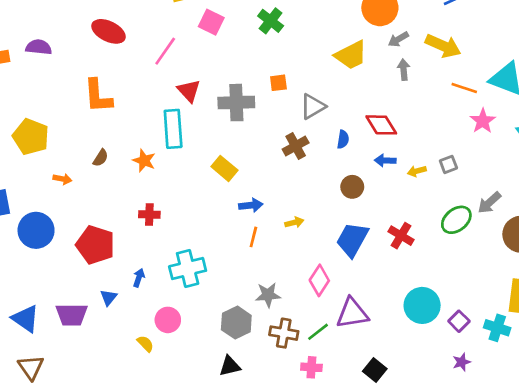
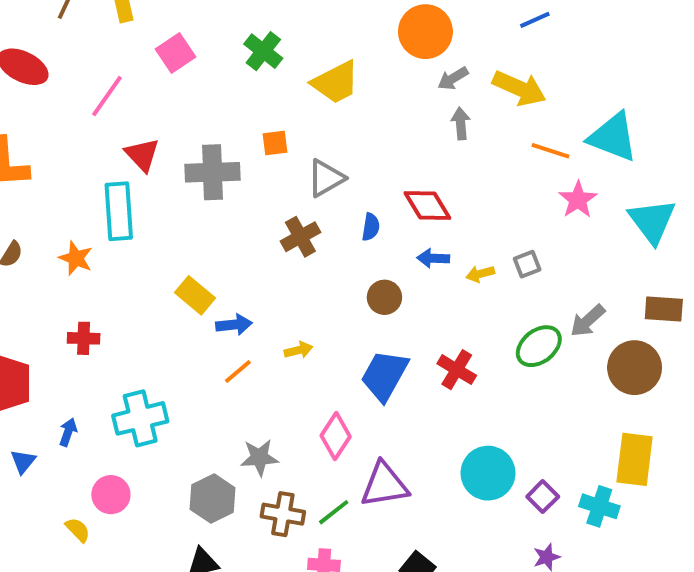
pink square: (211, 22) -> (175, 53), turned 30
yellow trapezoid: (351, 55) -> (336, 82), moved
yellow rectangle: (224, 168) -> (195, 295), moved
orange line: (253, 237) -> (238, 372), turned 36

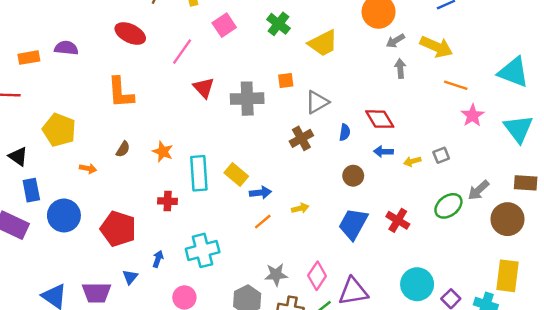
cyan triangle: (613, 137) -> (514, 72), moved
cyan rectangle: (119, 211) -> (199, 173), moved
pink diamond: (336, 436) -> (317, 276), moved

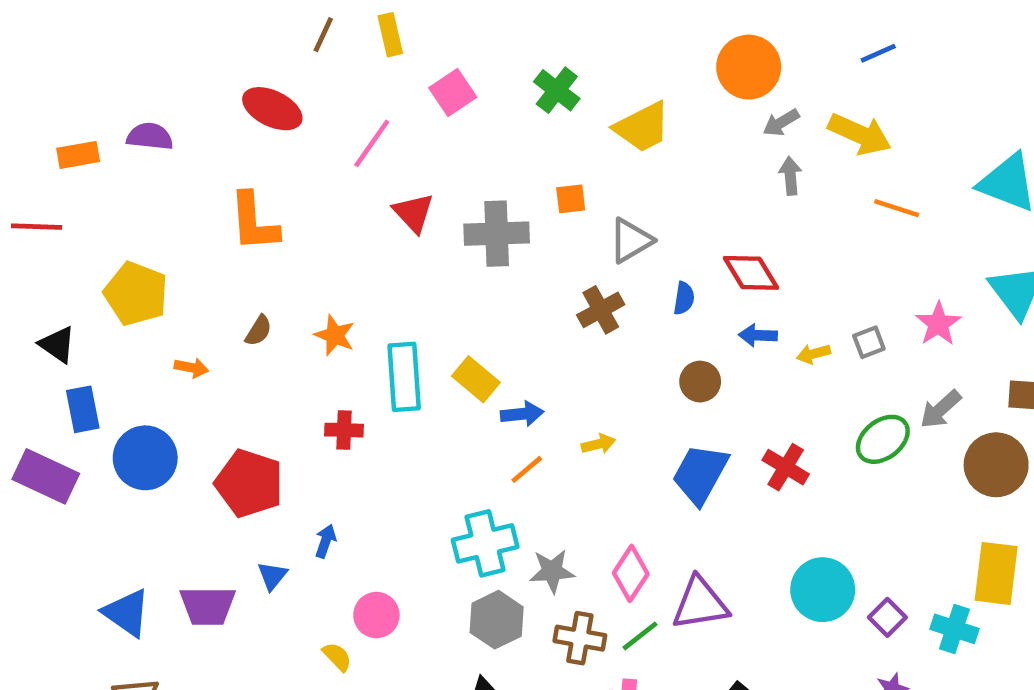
pink star: (473, 115) -> (938, 324), moved
cyan cross: (203, 250) -> (485, 543), moved

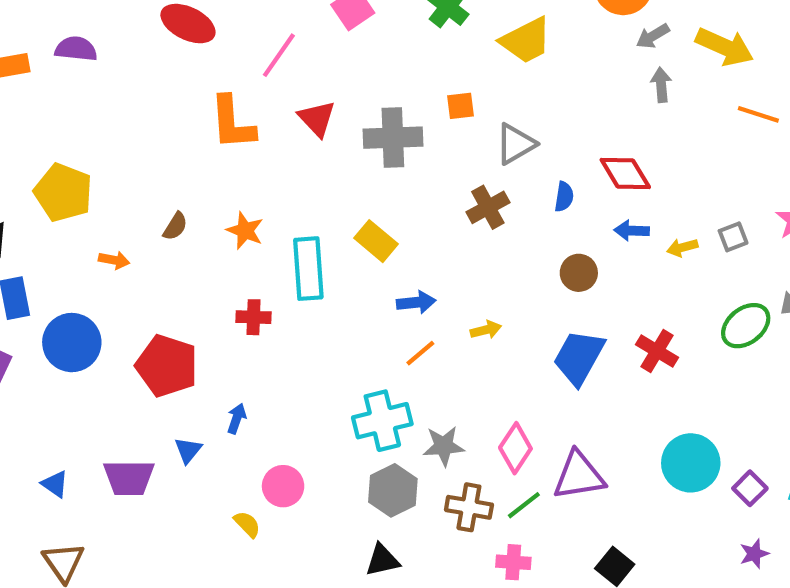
orange L-shape: (254, 222) -> (232, 123), moved
yellow rectangle: (476, 379) -> (376, 241), moved
blue triangle: (127, 613) -> (55, 484), size x0.6

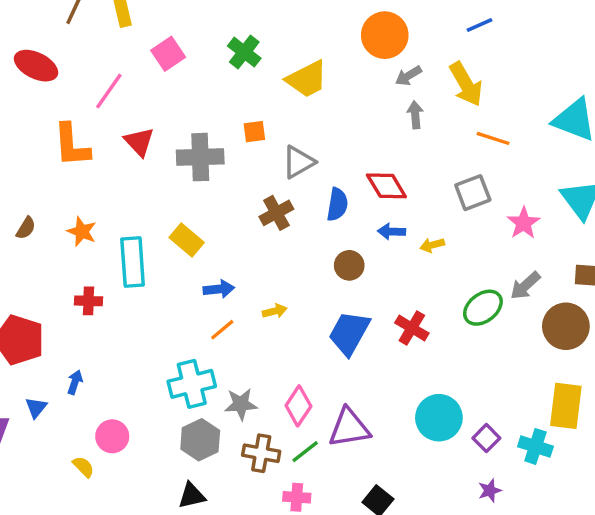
yellow arrow: (725, 47) -> (466, 84), turned 36
blue semicircle: (564, 197) -> (337, 204), size x1.4
gray square: (733, 237) -> (473, 193), moved, size x1.5

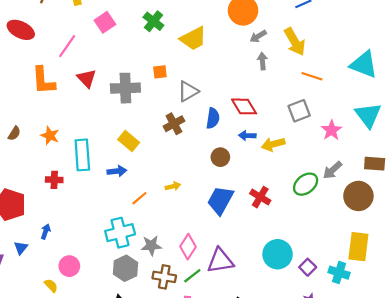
yellow rectangle: (187, 240) -> (129, 141), moved
yellow arrow: (432, 245) -> (273, 144), size x1.5
blue arrow: (219, 289) -> (117, 171), moved

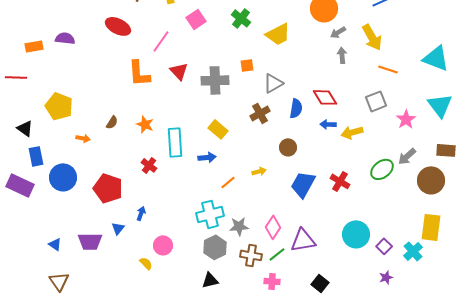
brown circle: (220, 157) -> (288, 147), moved
red cross: (54, 180) -> (149, 165), turned 35
cyan cross: (339, 273) -> (413, 251), turned 30

